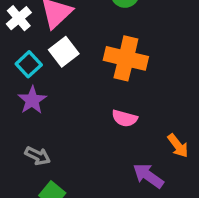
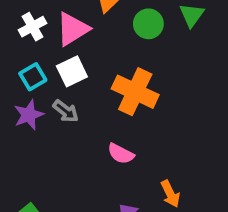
gray arrow: (38, 156) -> (66, 111), moved

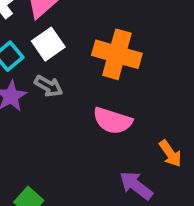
pink semicircle: (121, 154) -> (112, 121), size x1.4

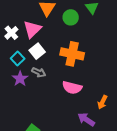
orange arrow: (170, 154) -> (102, 102), turned 64

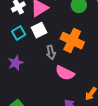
gray arrow: (39, 72) -> (51, 52), moved, turned 40
purple star: (20, 79) -> (16, 63), moved

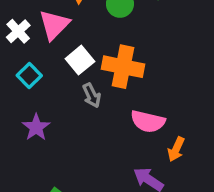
white square: (39, 30) -> (80, 60), moved
pink semicircle: (65, 73) -> (148, 121), moved

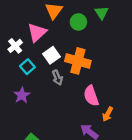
white cross: (18, 31) -> (15, 46), moved
cyan square: (29, 75) -> (27, 67), moved
pink semicircle: (148, 121) -> (91, 96), turned 54

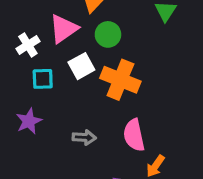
green circle: (78, 22) -> (108, 34), moved
cyan square: (27, 67) -> (43, 79), turned 32
gray arrow: (57, 78) -> (84, 137), moved, turned -72

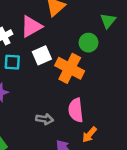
green circle: (108, 34) -> (88, 43), moved
gray arrow: (84, 137) -> (45, 119), moved

